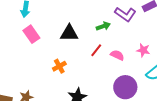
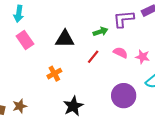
purple L-shape: (125, 14) -> (124, 19), turned 140
pink semicircle: (117, 55) -> (120, 53), moved

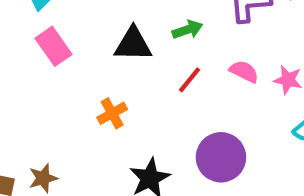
green arrow: (101, 32) -> (187, 30), moved
purple circle: (124, 96) -> (221, 157), moved

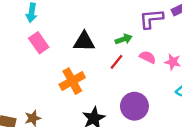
green arrow: (187, 30) -> (124, 39), moved
orange cross: (112, 113) -> (72, 81), size x1.5

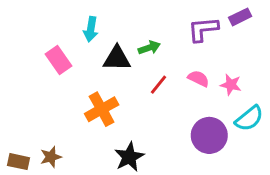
cyan arrow: (32, 13) -> (91, 29), moved
green arrow: (124, 39) -> (149, 48), moved
purple circle: (134, 106) -> (209, 135), moved

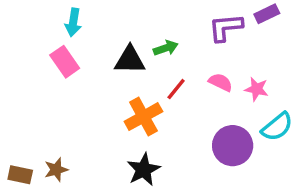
cyan arrow: (91, 29) -> (73, 22), moved
orange cross: (102, 109) -> (143, 117), moved

